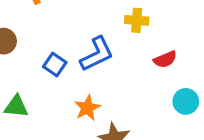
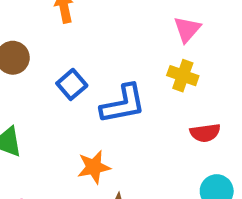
blue square: (55, 65) -> (72, 84), moved

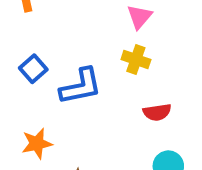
orange star: (94, 167) -> (37, 144), moved

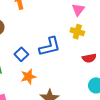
blue square: (33, 69) -> (21, 54), moved

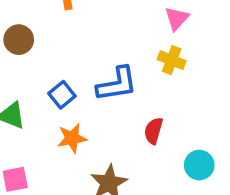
red semicircle: (89, 58) -> (153, 131), moved, turned 112

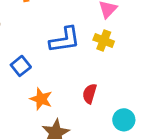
blue L-shape: (117, 84) -> (65, 40), moved
orange star: (72, 138) -> (41, 99), moved, turned 30

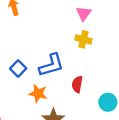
blue L-shape: (65, 40) -> (51, 65), moved

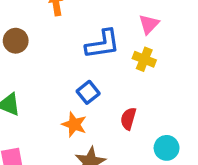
blue L-shape: (51, 65) -> (103, 44), moved
blue square: (18, 69) -> (88, 92), moved

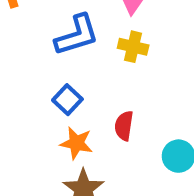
orange star: (74, 124) -> (76, 143), moved

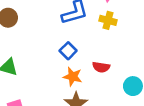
red semicircle: (124, 126) -> (101, 67), turned -91

